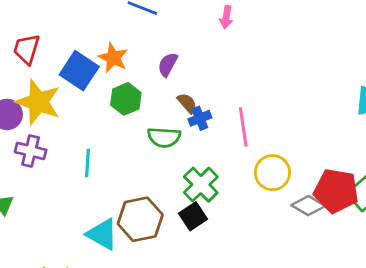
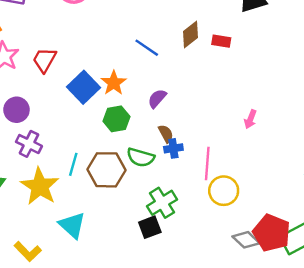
pink arrow: (226, 17) -> (250, 119), moved
yellow star: (38, 102) -> (40, 186), moved
yellow circle: (272, 173) -> (224, 191), moved
brown hexagon: (140, 219) -> (106, 170), moved

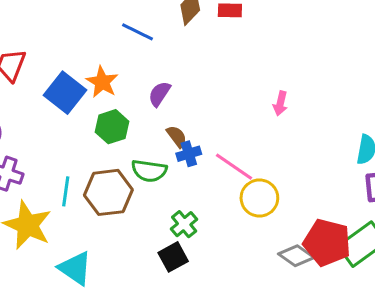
pink line: (207, 163) -> (234, 167), turned -52
green cross: (162, 203) -> (184, 224), size x0.7

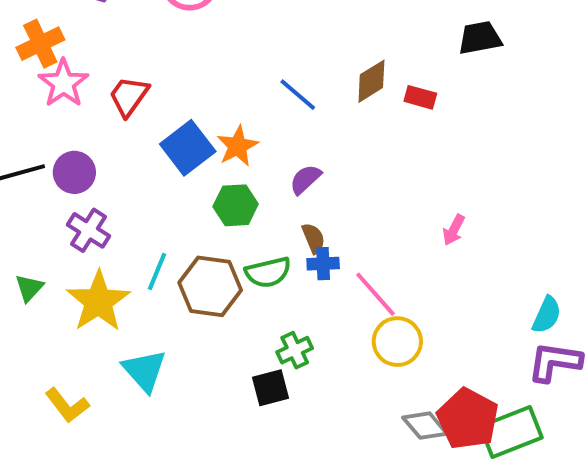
green semicircle: (149, 171) -> (268, 272), turned -36

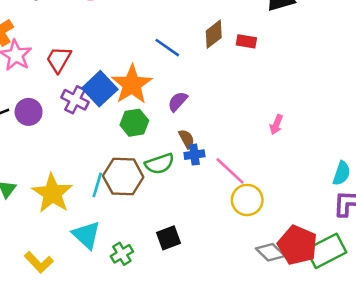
orange star: (238, 146) -> (132, 84), size x1.5
purple cross: (88, 230) -> (75, 100), moved
cyan line: (157, 272) -> (97, 185), moved
green cross: (295, 350) -> (122, 254), moved

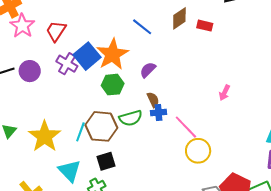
black square: (169, 238) -> (106, 161), moved

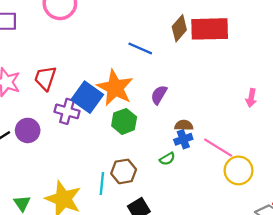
red rectangle: (205, 26) -> (210, 29), size x2.0
brown semicircle: (153, 100) -> (184, 125), moved, turned -49
green semicircle: (131, 118) -> (167, 159), moved, size x0.6
brown hexagon: (101, 126) -> (124, 171), size x0.7

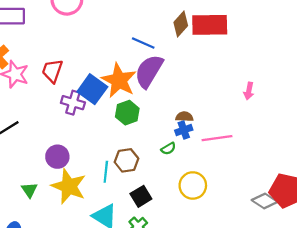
purple semicircle: (159, 95) -> (149, 71), moved, size x1.8
purple circle: (28, 130) -> (57, 157), moved
pink line: (218, 148) -> (217, 138), turned -40
yellow circle: (239, 170) -> (193, 185), moved

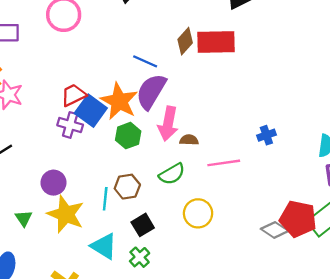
red trapezoid: (52, 71) -> (74, 95), moved, turned 45
pink arrow: (249, 91) -> (168, 124), moved, size x1.8
blue cross: (184, 130) -> (266, 135), moved
green semicircle: (168, 149) -> (172, 174), size x1.6

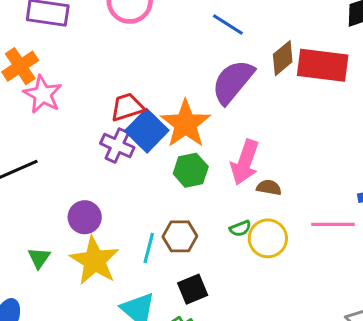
blue line: (145, 61) -> (228, 25), moved
purple semicircle: (151, 91) -> (233, 82), moved
pink line: (224, 163) -> (333, 224), moved
green semicircle: (172, 174) -> (240, 228), size x0.6
yellow circle: (198, 213) -> (268, 238), moved

